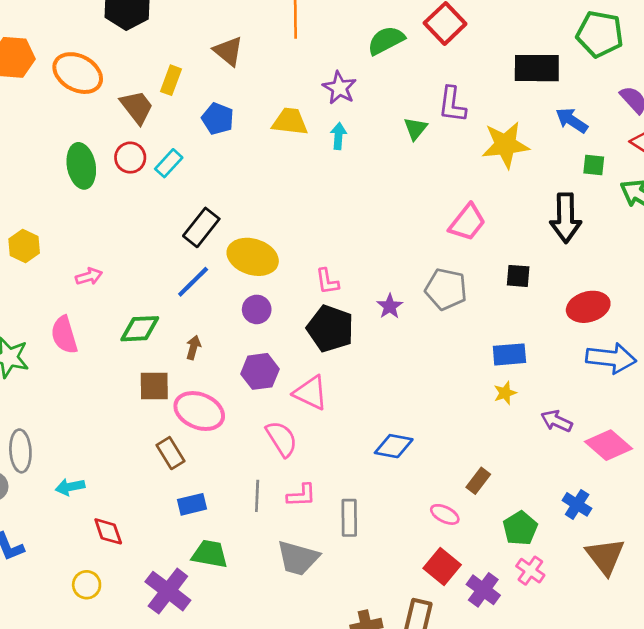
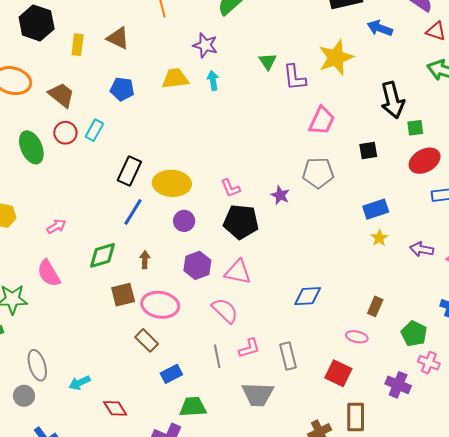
yellow rectangle: (171, 80) -> (78, 45), moved
purple L-shape: (452, 105) -> (295, 77), moved
green square: (594, 165) -> (415, 128), moved
red square: (442, 567) -> (338, 373), moved

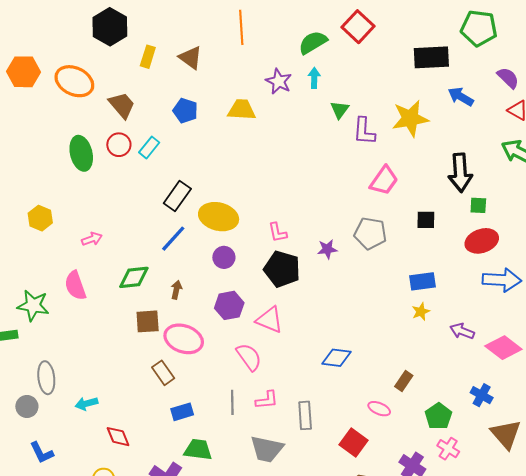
cyan arrow: (213, 80) -> (314, 78), moved
purple star: (280, 195) -> (327, 249), turned 30

